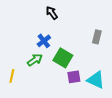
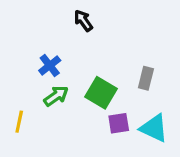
gray rectangle: (97, 37) -> (146, 78), moved
blue cross: (44, 41) -> (50, 65), moved

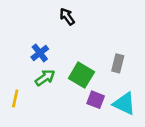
purple square: (119, 123) -> (96, 100), turned 30

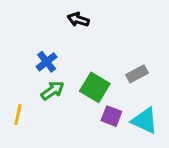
black arrow: (67, 17) -> (78, 20), turned -36
gray rectangle: (118, 63) -> (137, 74), turned 48

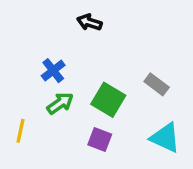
gray rectangle: (137, 74) -> (157, 84), turned 65
purple square: (111, 116) -> (100, 139), moved

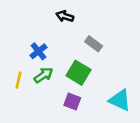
gray rectangle: (157, 84) -> (94, 44), moved
yellow line: (20, 131) -> (18, 80), moved

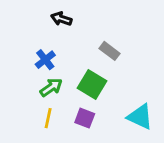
black arrow: (65, 16) -> (61, 19), moved
yellow line: (18, 80) -> (48, 118), moved

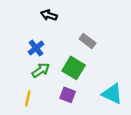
yellow line: (48, 118) -> (28, 98), moved

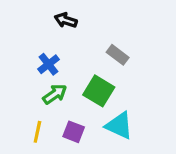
cyan triangle: (112, 94) -> (119, 126), moved
purple square: (68, 95) -> (74, 132), moved

